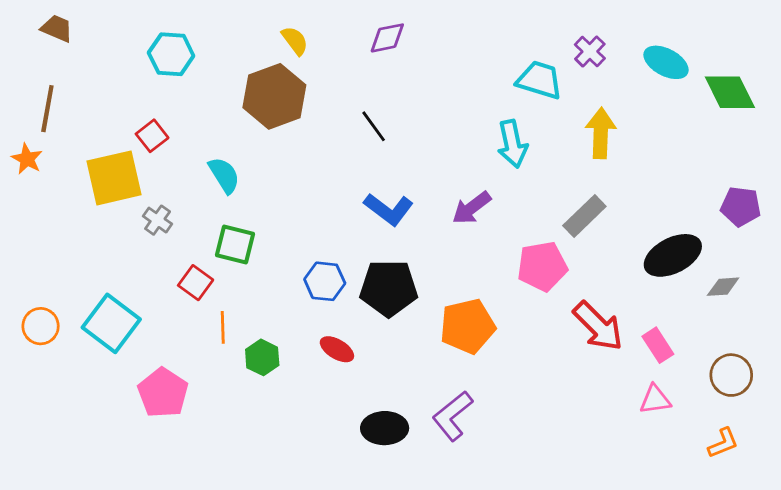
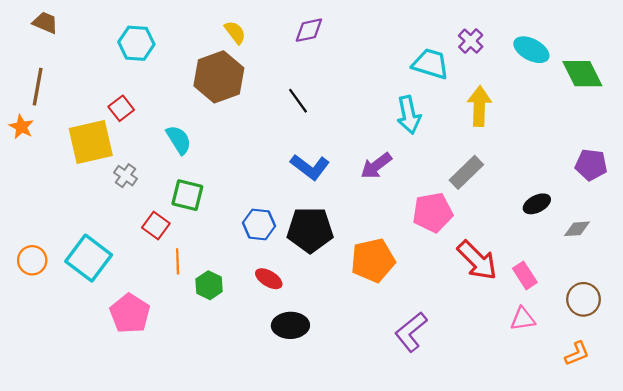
black ellipse: (673, 255) -> (537, 204), size x0.6
purple L-shape: (453, 416) -> (411, 332), moved
black ellipse: (385, 428) -> (290, 325), moved

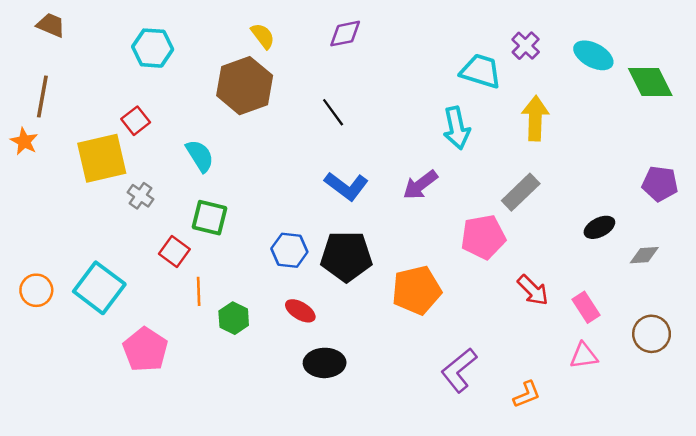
red arrow: (477, 260) -> (533, 290), size x0.7
orange L-shape: (577, 354) -> (527, 394), moved

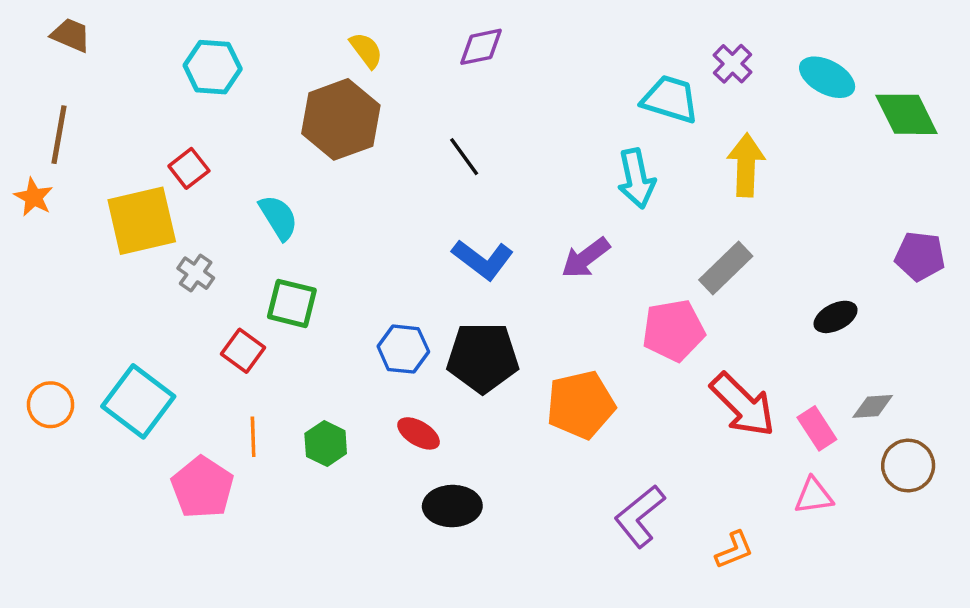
gray diamond: (644, 255) -> (873, 406), moved
red arrow: (533, 290) -> (743, 405), size x1.5
orange line: (199, 291) -> (253, 437), moved

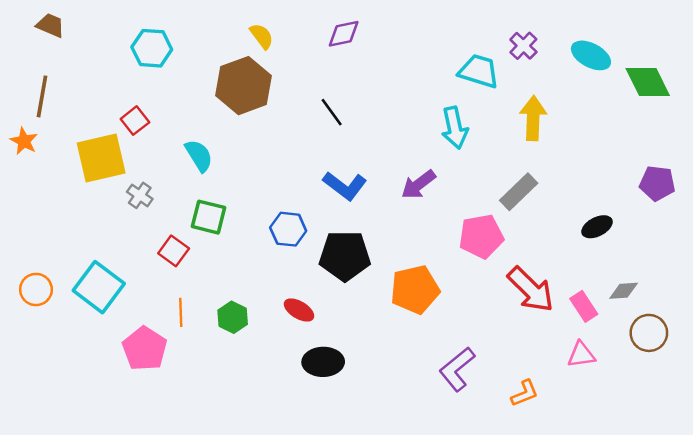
blue hexagon: (403, 349) -> (288, 229), moved

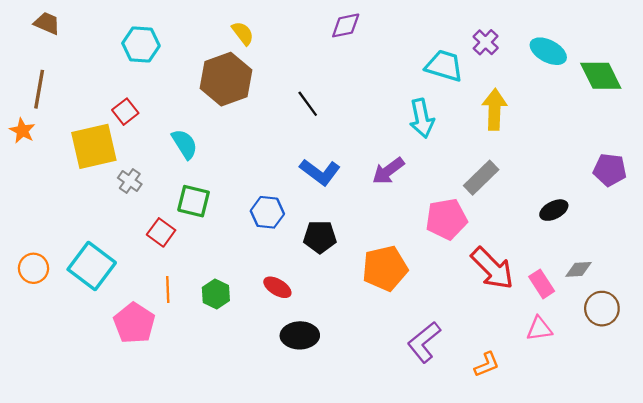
purple diamond: (344, 34) -> (346, 25), moved
black pentagon: (345, 256) -> (320, 237), size x0.7

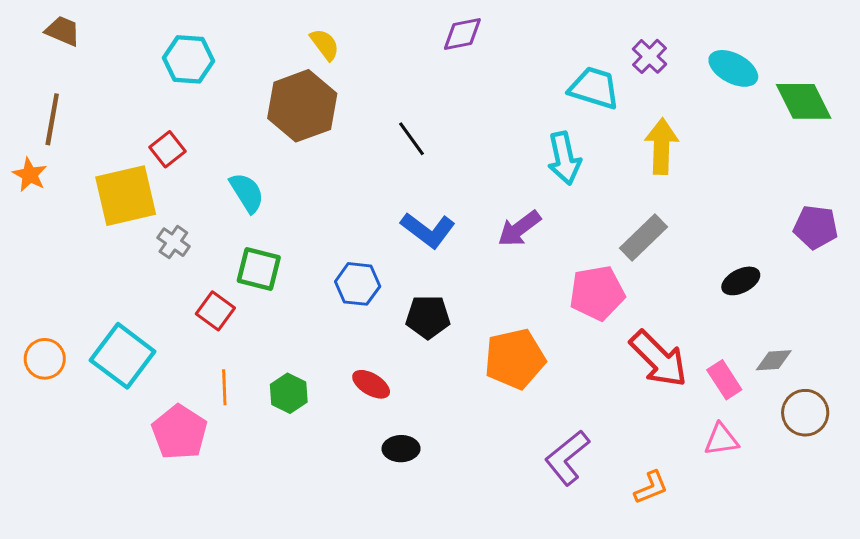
black ellipse: (300, 335) -> (401, 449), size x0.7

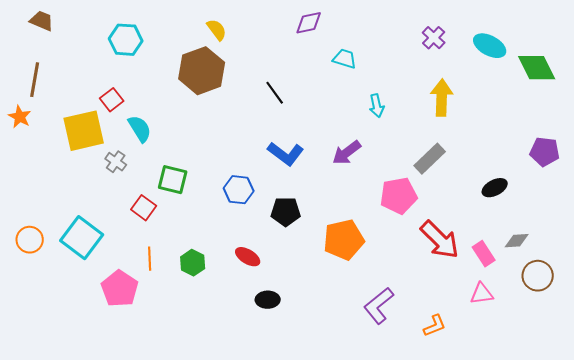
cyan trapezoid: (594, 88) -> (345, 59), moved, size x0.7
cyan arrow: (564, 158) -> (377, 106), size x0.7
cyan semicircle: (247, 193) -> (140, 129), moved

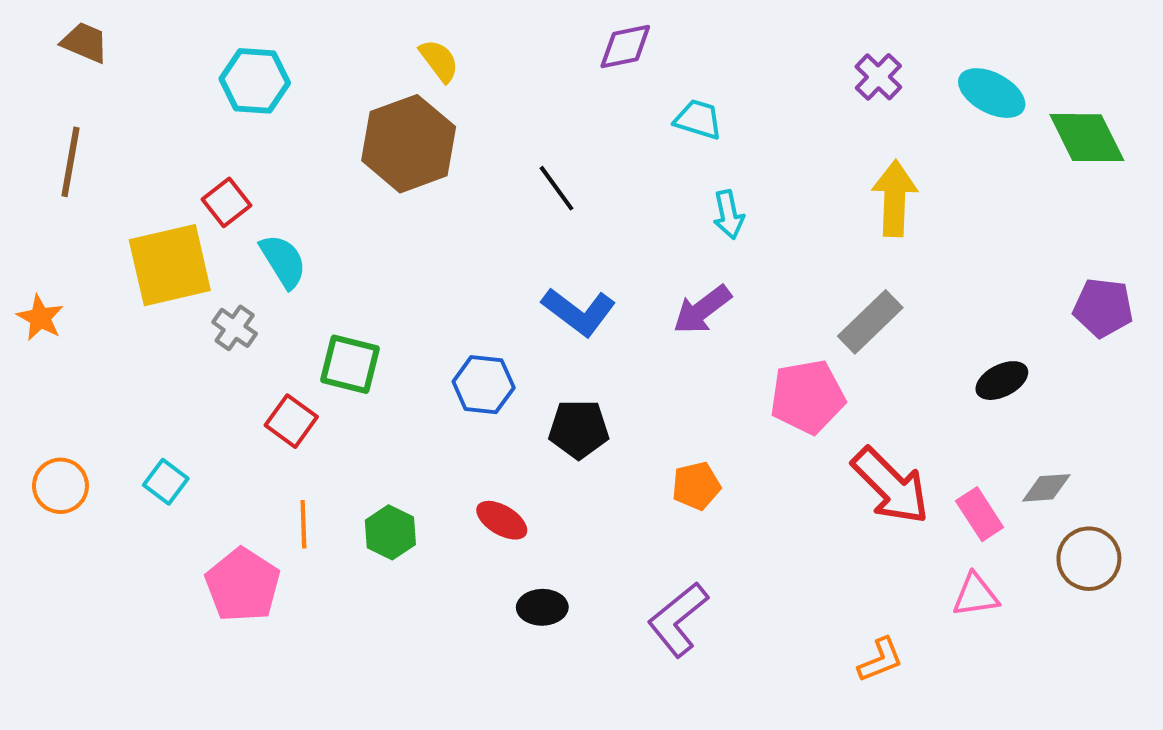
cyan arrow: (377, 106) -> (729, 215), moved
orange star: (20, 117) -> (40, 318), moved
cyan square: (82, 238) -> (166, 482), size x0.5
orange pentagon: (344, 240) -> (696, 486), size x0.6
purple L-shape: (379, 306) -> (678, 619), moved

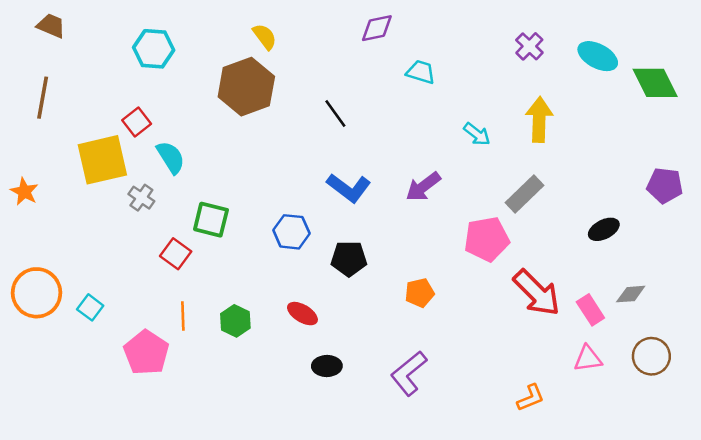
cyan arrow: (729, 215) -> (477, 134), moved, turned -40
cyan square: (166, 482) -> (90, 307), moved
orange circle: (60, 486) -> (37, 293), size x1.5
brown circle: (1089, 559) -> (651, 356), moved

